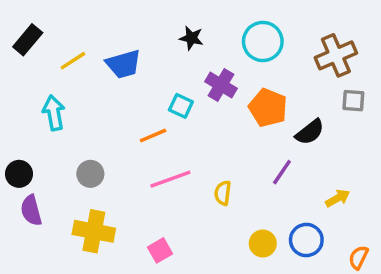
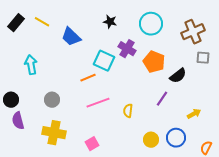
yellow line: (73, 61) -> (42, 22), moved, turned 63
blue trapezoid: (123, 64) -> (71, 37), turned 60
cyan square: (181, 106) -> (104, 61), size x1.5

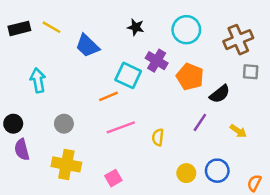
black rectangle: (16, 23) -> (19, 28), turned 36
yellow arrow: (194, 114) -> (238, 131), moved, turned 64

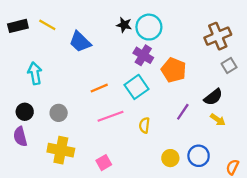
cyan circle: (186, 30) -> (149, 27), moved
gray square: (251, 72) -> (229, 65), turned -35
cyan square: (128, 75) -> (136, 87), moved, turned 30
black semicircle: (220, 94) -> (213, 97), moved
black circle: (13, 124) -> (25, 112), moved

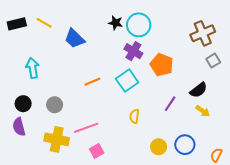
pink line: (111, 116) -> (86, 128), moved

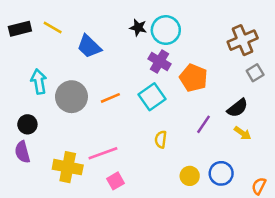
gray circle: (55, 105) -> (71, 97), moved, size x1.6

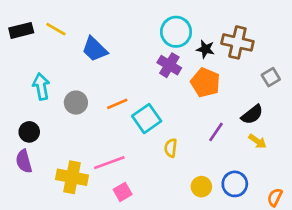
black star: (138, 28) -> (205, 49), moved
brown cross: (243, 40) -> (237, 42), moved, turned 36
gray circle: (71, 97) -> (76, 103), size x0.7
cyan square: (152, 97) -> (147, 119), moved

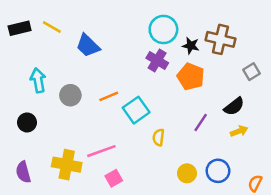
yellow arrow: (257, 141) -> (239, 131), turned -56
purple semicircle: (24, 161) -> (23, 172), moved

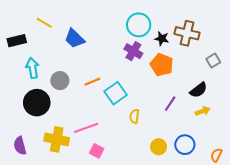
black rectangle: (20, 28) -> (17, 41), moved
black circle: (27, 122) -> (37, 103), moved, size x1.6
pink square: (114, 178) -> (97, 151), turned -32

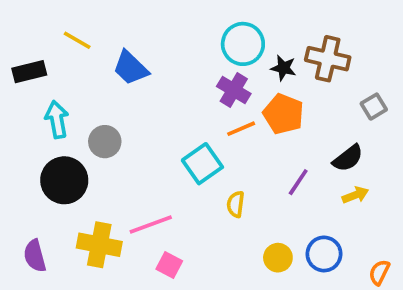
orange line: (92, 82) -> (241, 129), moved

